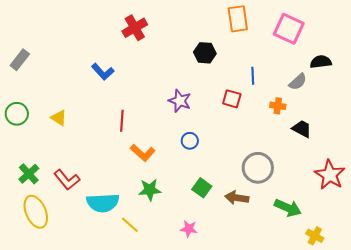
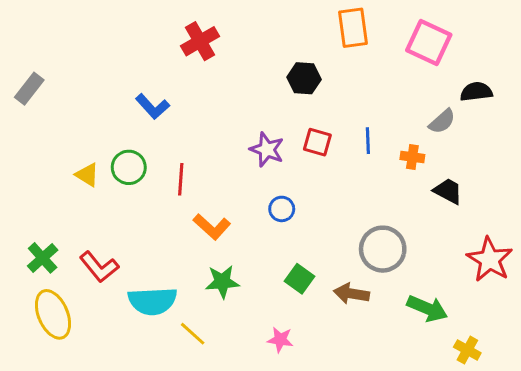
blue line: (253, 76) -> (368, 141), moved
red square: (232, 99) -> (317, 142), moved
green circle: (17, 114) -> (129, 167), moved

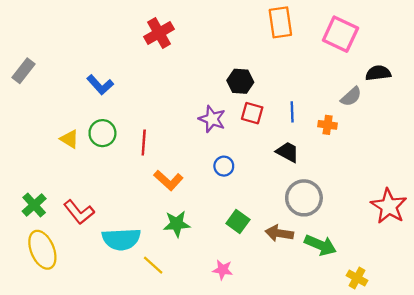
black hexagon: (304, 78) -> (240, 81), moved
blue L-shape: (153, 106) -> (100, 85), moved
black trapezoid: (448, 191) -> (287, 152), moved
green arrow: (427, 308) -> (320, 245), moved
yellow cross: (467, 350) -> (357, 278), moved

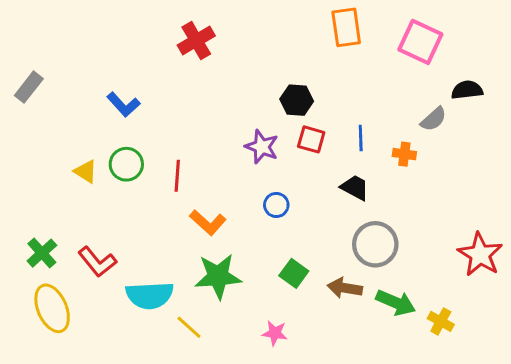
green star: (177, 224) -> (218, 276), size x1.4
yellow cross: (357, 278) -> (441, 321), moved

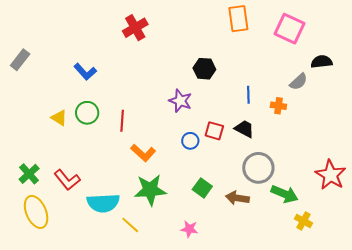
red square: (311, 139) -> (214, 131), moved
green arrow: (396, 303) -> (284, 194), moved

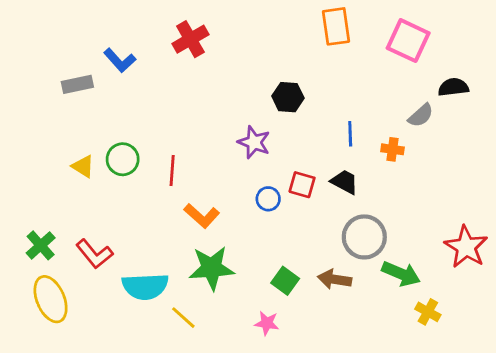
gray rectangle: (20, 60) -> (77, 84), moved, turned 40
blue L-shape: (85, 72) -> (120, 60), moved
green square: (202, 188) -> (285, 281), moved

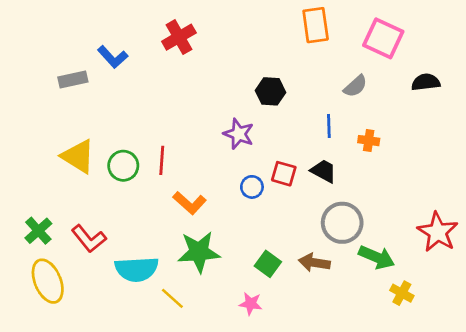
gray semicircle: (421, 115) -> (355, 86), moved
green circle: (123, 159) -> (123, 166), moved
yellow triangle: (83, 166) -> (78, 156), size x1.6

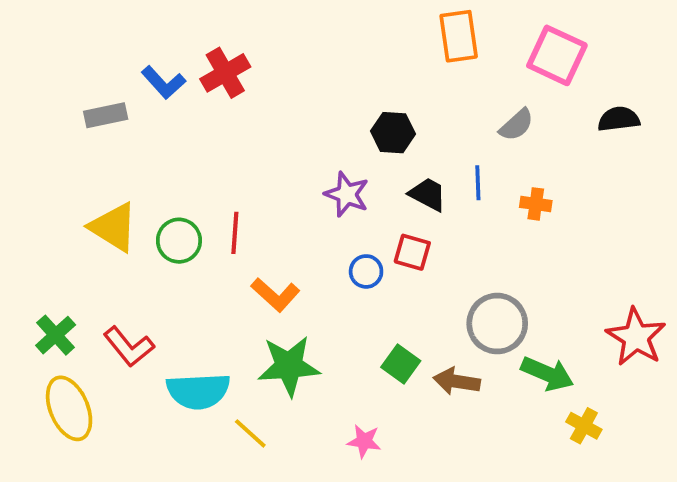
red cross: (179, 37) -> (225, 73), moved
black trapezoid: (324, 171) -> (428, 194), moved
green square: (268, 264) -> (401, 364), moved

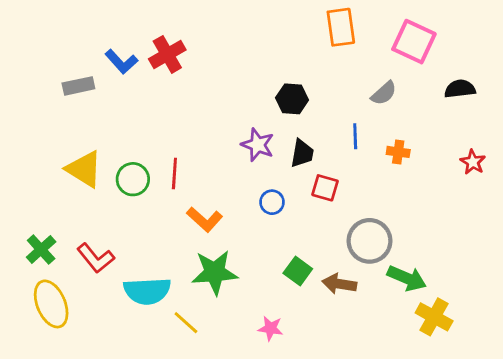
black trapezoid: (428, 194) -> (302, 153), moved, turned 72
red square: (412, 252) -> (325, 188), moved
red star: (636, 337) -> (473, 162), moved, size x0.6
yellow cross: (584, 426) -> (434, 317), size x1.4

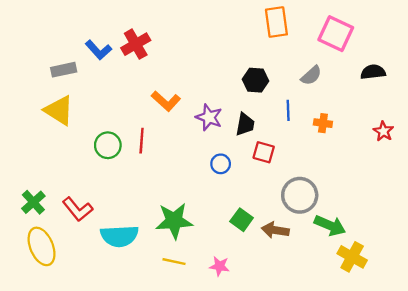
black hexagon: (292, 99) -> (255, 80), moved
yellow triangle: (84, 169) -> (59, 110), moved
orange L-shape: (205, 219) -> (166, 101), moved
yellow line: (186, 323) -> (174, 262), moved, turned -30

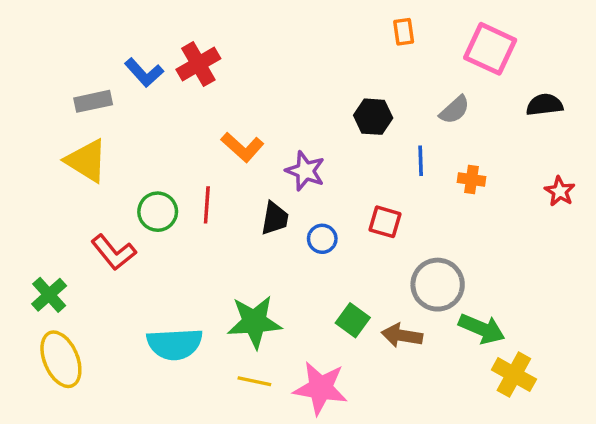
orange rectangle: (276, 22) -> (404, 32), size x0.6
black trapezoid: (245, 124) -> (275, 218), moved
red L-shape: (78, 209) -> (114, 252), moved
pink star: (219, 266) -> (321, 388), size x1.8

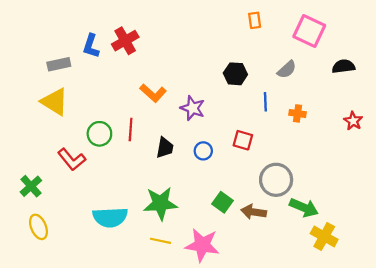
blue L-shape: (144, 73) -> (91, 46), turned 60
black trapezoid: (275, 218) -> (165, 148), moved
yellow ellipse: (61, 359) -> (38, 227), size x0.7

